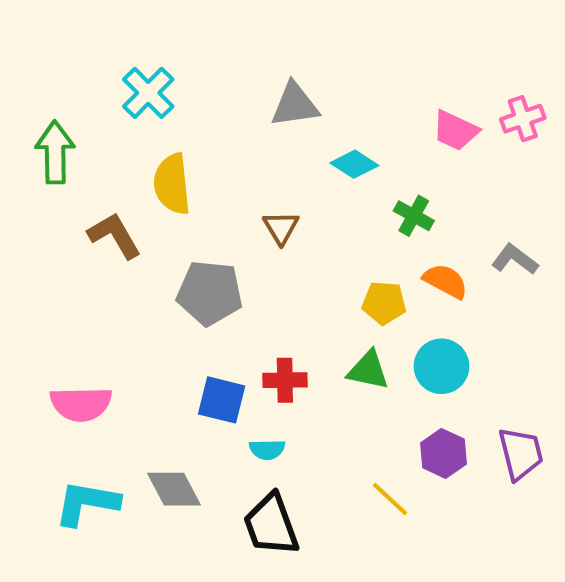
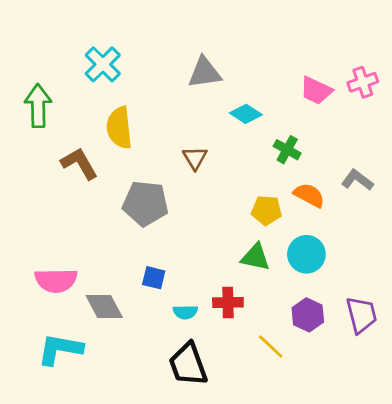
red cross: (285, 380) -> (228, 302), moved
blue square: (222, 400) -> (154, 278), size x0.7
gray diamond: (174, 489) -> (104, 307), moved

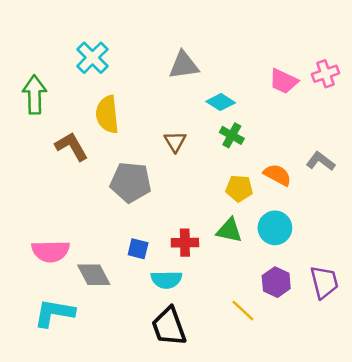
green cross: (287, 150) -> (232, 135), moved
red cross: (228, 302) -> (185, 243), moved
cyan semicircle: (185, 312) -> (166, 280), size x1.4

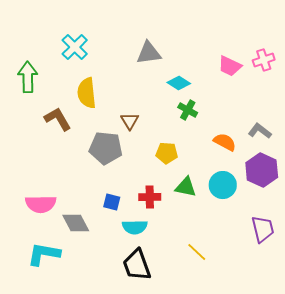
brown triangle: (175, 142) -> (130, 121), moved
yellow pentagon: (239, 188) -> (167, 153), moved
purple hexagon: (276, 282) -> (262, 170), moved, size x1.4

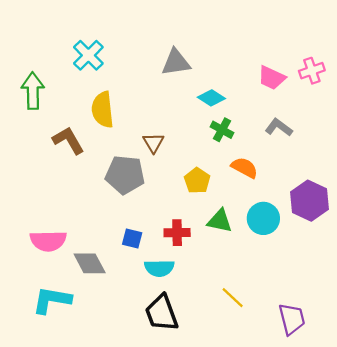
gray L-shape: (260, 131) -> (279, 127), moved
orange semicircle: (225, 142) -> (244, 168), moved
yellow pentagon: (167, 153) -> (197, 181), turned 30
purple trapezoid: (263, 229) -> (292, 319), moved

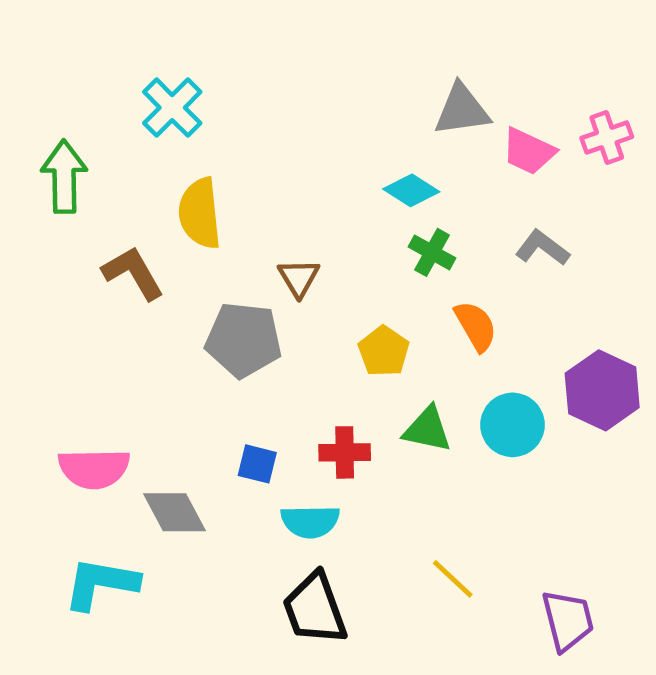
gray triangle: (176, 62) -> (462, 110), moved
orange semicircle: (244, 168) -> (476, 326), turned 32

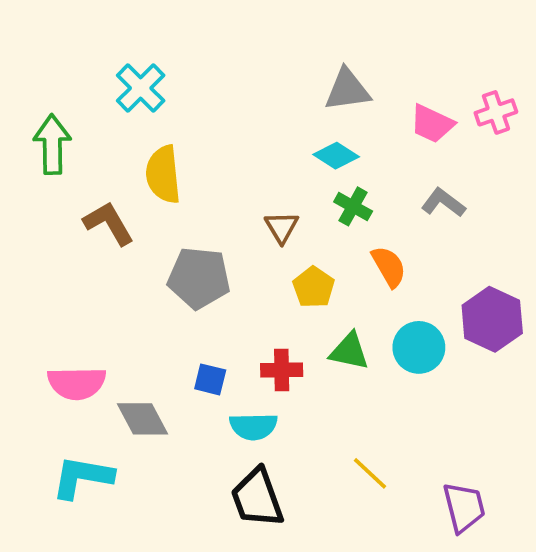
gray triangle: (462, 110) -> (347, 90), moved
brown triangle: (299, 278) -> (282, 227), moved

